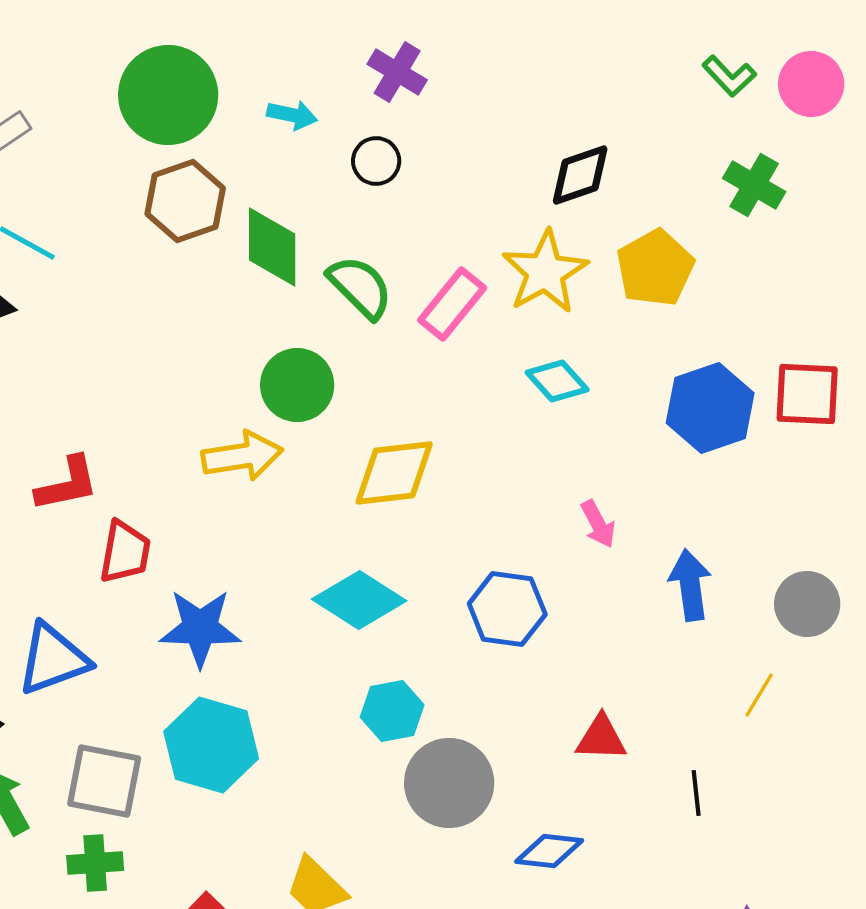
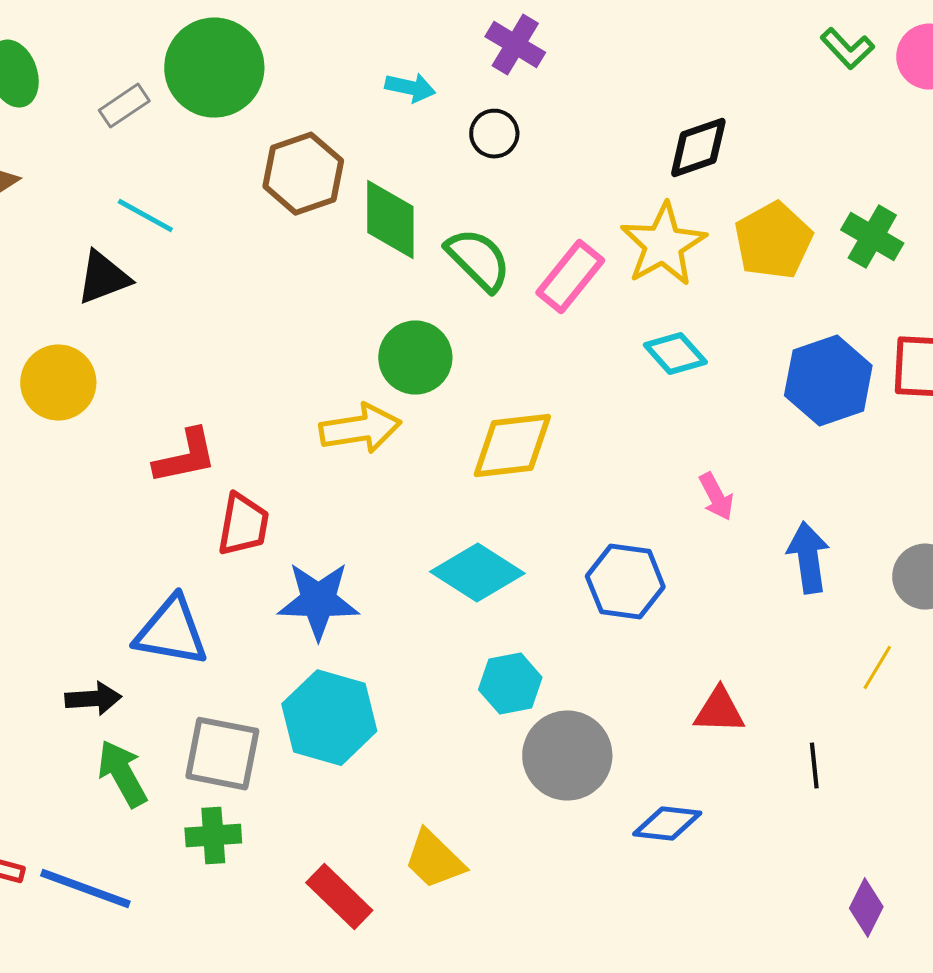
green circle: (168, 95) -> (214, 68), moved
green cross: (754, 185) -> (872, 237), moved
blue triangle: (53, 659) -> (171, 632), turned 30

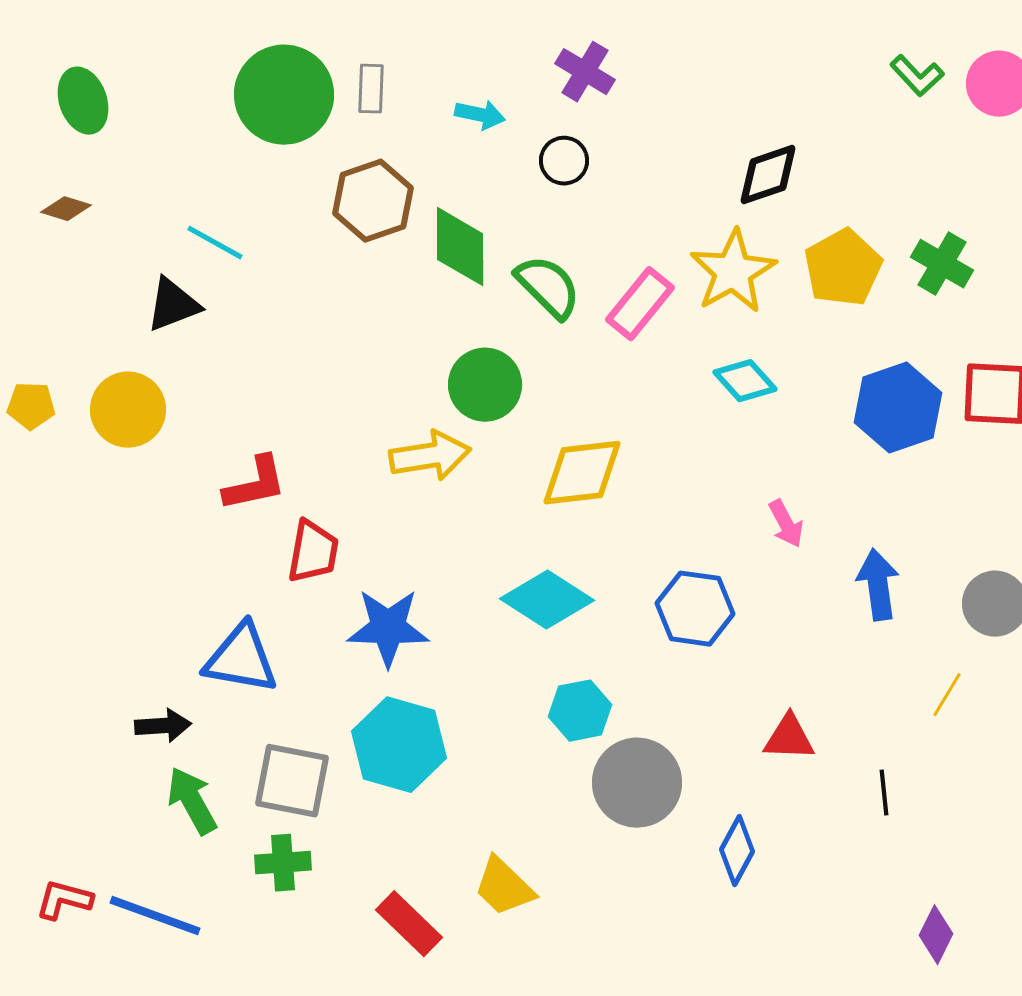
gray rectangle: (124, 106) -> (371, 89), moved, turned -54
blue diamond: (667, 824) -> (737, 851), turned -68

